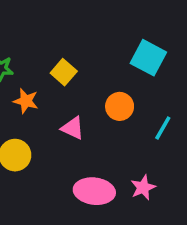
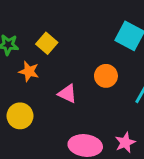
yellow square: (64, 72) -> (47, 43), moved

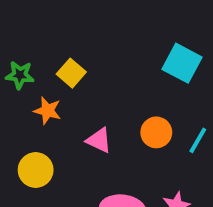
orange circle: (106, 76) -> (156, 132), moved

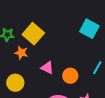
yellow square: (71, 73) -> (33, 34), size x1.5
orange circle: (156, 132) -> (70, 76), moved

